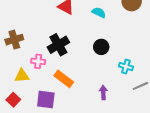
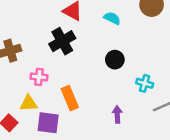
black cross: (58, 45) -> (62, 41), moved
yellow triangle: (22, 76) -> (28, 103), moved
orange rectangle: (64, 79) -> (70, 98), turned 30

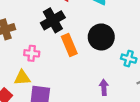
black circle: (115, 60) -> (101, 37), size x1.5
orange rectangle: (70, 98) -> (69, 45), moved

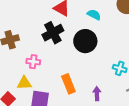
black circle: (101, 37) -> (85, 41), moved
orange rectangle: (69, 45) -> (68, 84), moved

